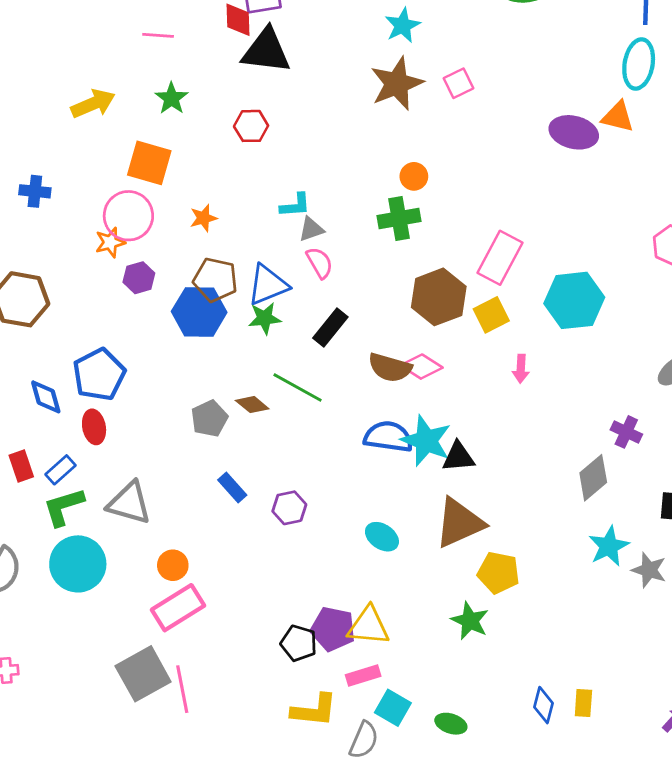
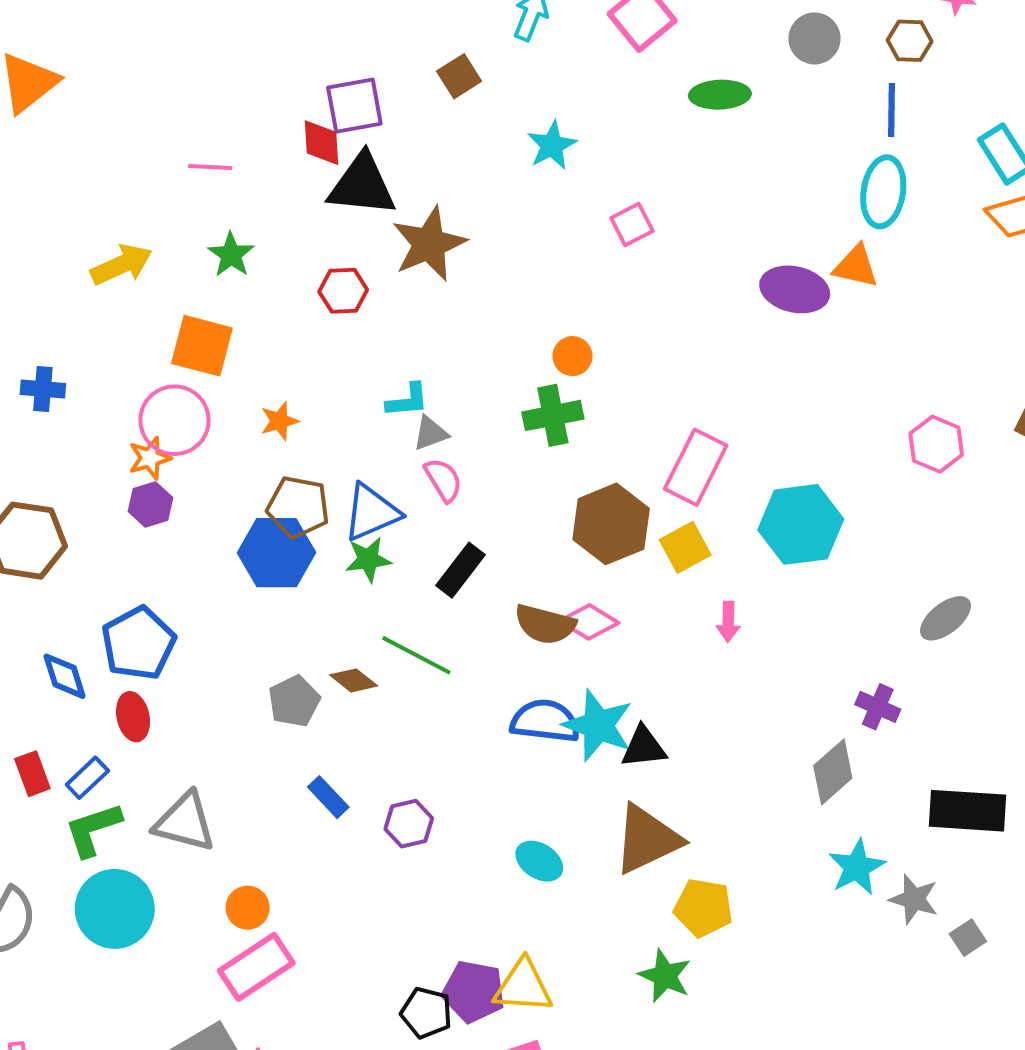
brown star: (397, 84) -> (429, 244), moved
purple hexagon: (139, 278) -> (150, 504), moved

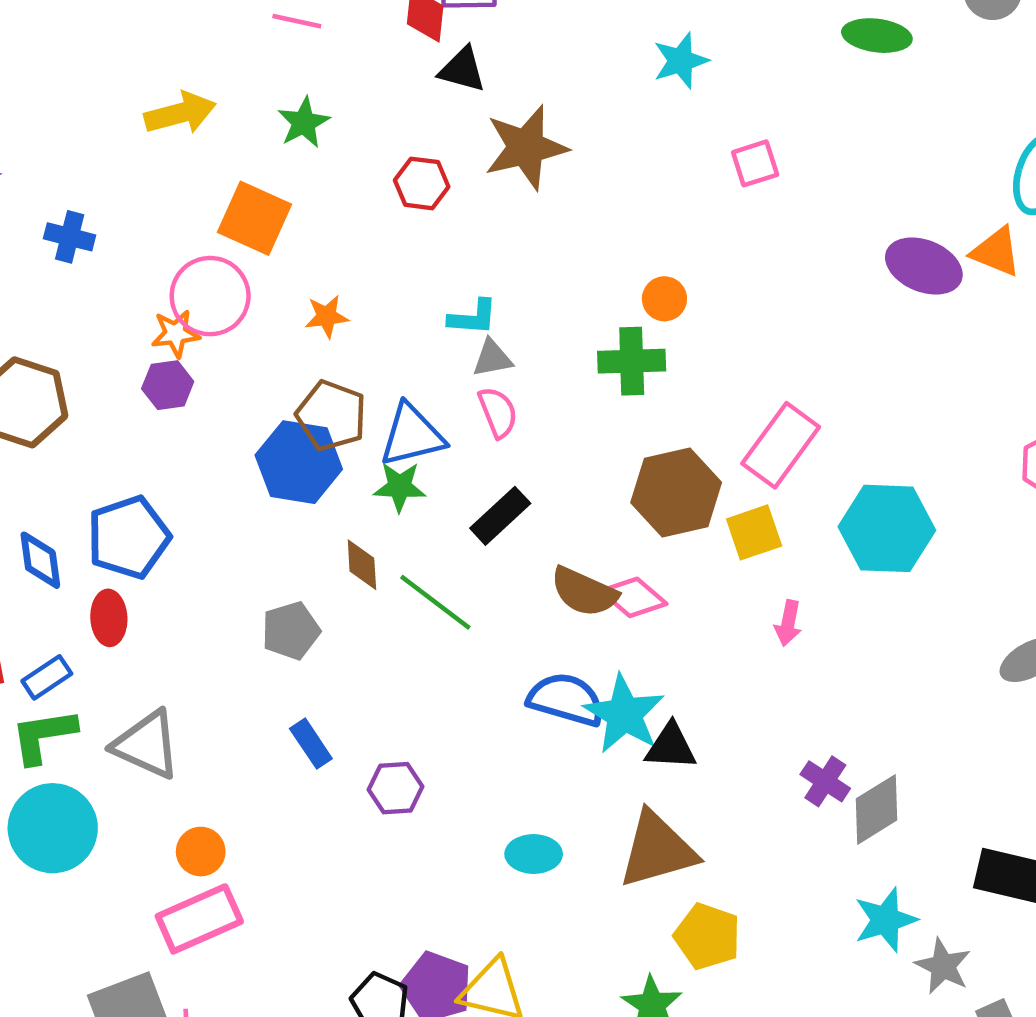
black triangle: (362, 185) -> (462, 70), size x0.6
brown diamond: (354, 680) -> (362, 565), moved, turned 39
purple cross: (878, 707) -> (825, 781), moved
cyan ellipse: (539, 861) -> (534, 854), turned -42

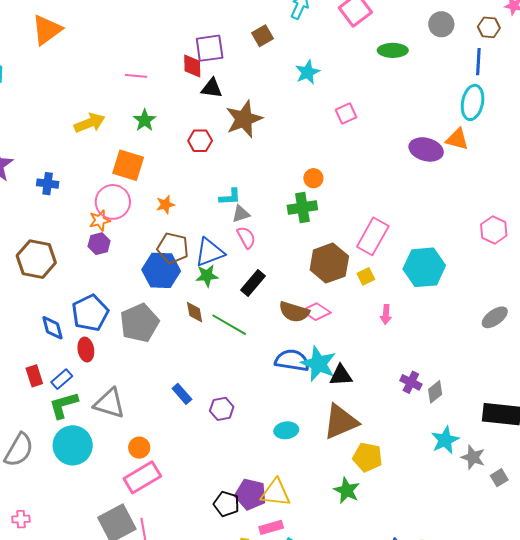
yellow square: (754, 532) -> (366, 276), size x0.7
gray pentagon: (291, 631) -> (139, 323), moved, size x1.5
gray diamond: (876, 809) -> (435, 392), size x0.7

